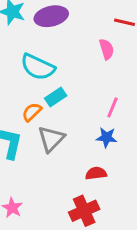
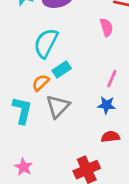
cyan semicircle: (38, 67) -> (46, 43), turned 92
red semicircle: (96, 173) -> (110, 137), moved

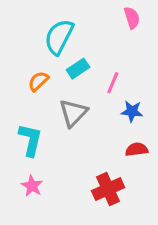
pink line: (112, 79) -> (113, 83), moved
orange semicircle: (41, 83) -> (38, 81), moved
cyan L-shape: (22, 110) -> (30, 140), moved

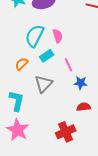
pink semicircle: (132, 18) -> (58, 36), moved
pink line: (113, 83) -> (69, 65), turned -48
pink star: (32, 186) -> (18, 130), size x1.6

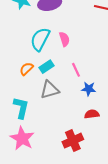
cyan rectangle: (47, 56) -> (46, 67), moved
gray triangle: (44, 84) -> (50, 90), turned 30

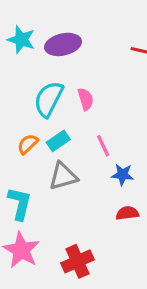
red cross: (73, 141) -> (77, 261), moved

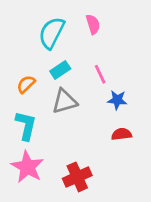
pink semicircle: (86, 99) -> (93, 24), moved
orange semicircle: (28, 144) -> (26, 84), moved

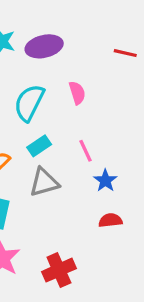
blue star: (117, 100) -> (105, 181), turned 30

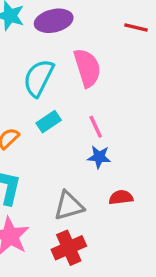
pink semicircle: (77, 93) -> (87, 68), size x1.6
blue star: (105, 181) -> (99, 157), moved, turned -30
gray triangle: (44, 182) -> (69, 206), moved

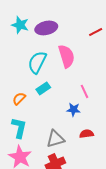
red line: (136, 27) -> (96, 32), turned -40
pink line: (96, 127) -> (85, 91), moved

